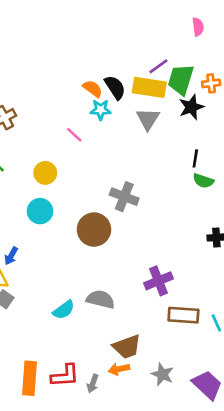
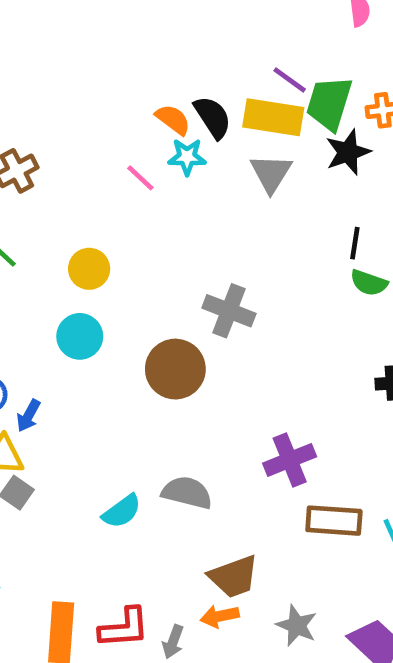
purple line: (158, 66) -> (290, 80), turned 72
pink line: (74, 135) -> (140, 178), moved

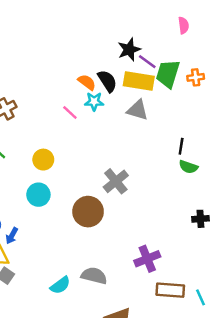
black star: (348, 152) -> (129, 50), moved
gray triangle: (271, 173) -> (138, 110), turned -45
gray cross: (229, 311) -> (116, 181), turned 30

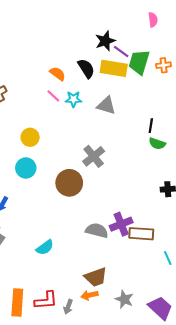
orange semicircle: (87, 82) -> (58, 74), moved
cyan star: (94, 102) -> (73, 99), moved
gray triangle: (138, 110) -> (106, 105), moved
gray semicircle: (94, 276) -> (97, 230), moved
brown rectangle: (170, 290) -> (141, 234), moved

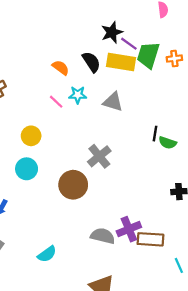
pink line: (53, 96) -> (56, 102), moved
black line: (151, 126) -> (155, 134), moved

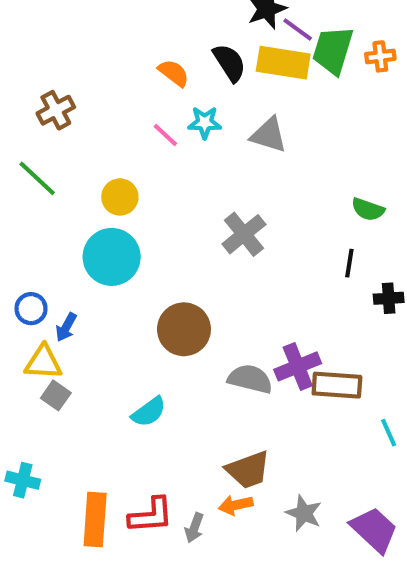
black line: (155, 134) -> (349, 263), moved
cyan circle: (27, 169) -> (112, 257), size x1.4
brown circle: (73, 185) -> (184, 329), moved

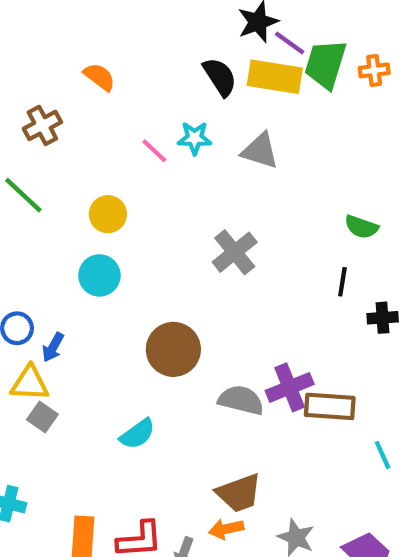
orange semicircle: (174, 73) -> (99, 77), moved
cyan circle: (112, 257) -> (99, 275), size x0.7

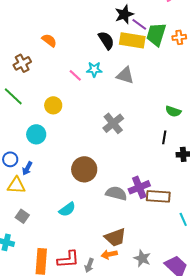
cyan circle: (99, 275) -> (36, 134), moved
gray square: (42, 417) -> (22, 216), moved

